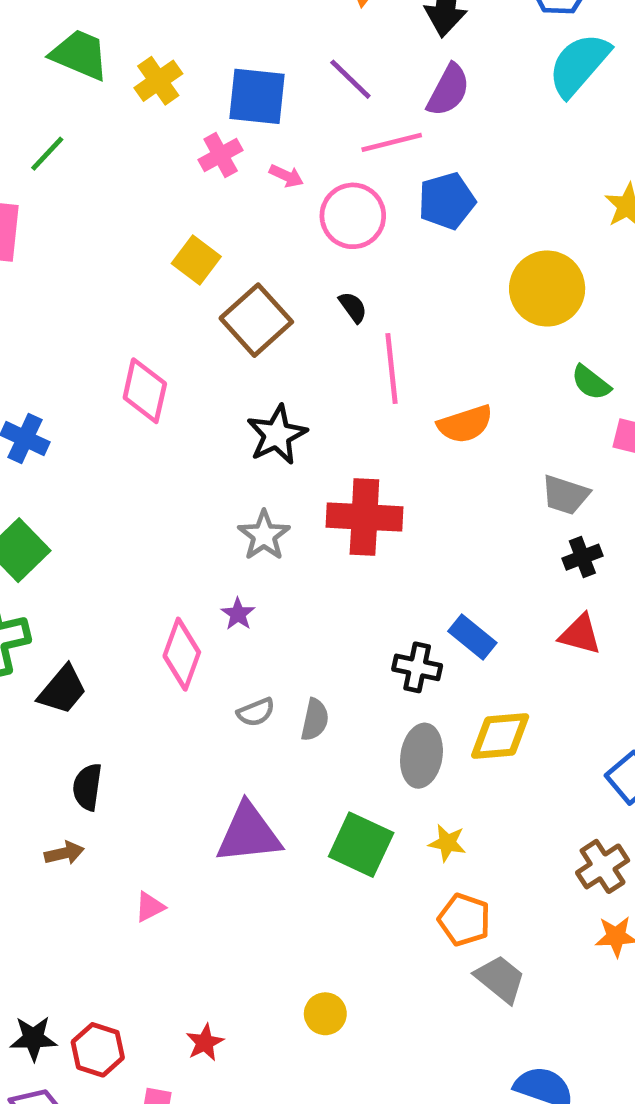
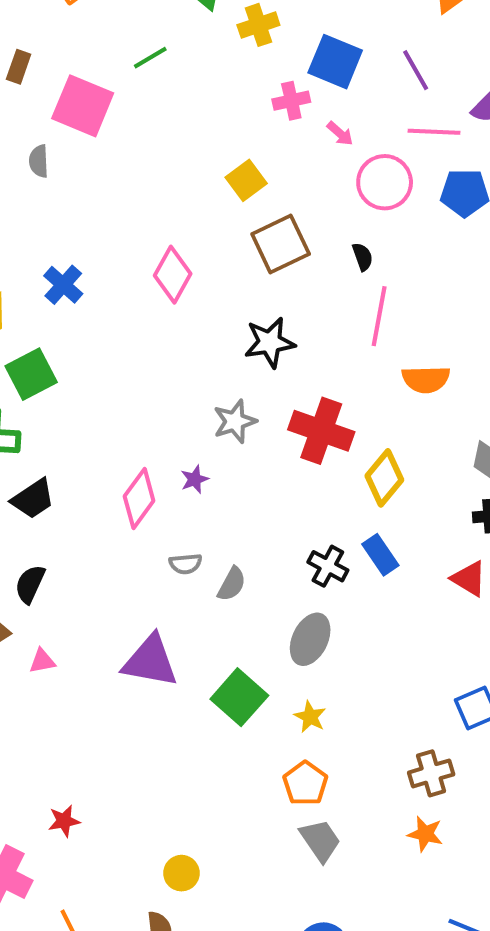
yellow diamond: (500, 736) -> (384, 478), moved, turned -62
pink triangle: (150, 907) -> (42, 661), moved
yellow circle: (325, 1014) -> (181, 873), moved

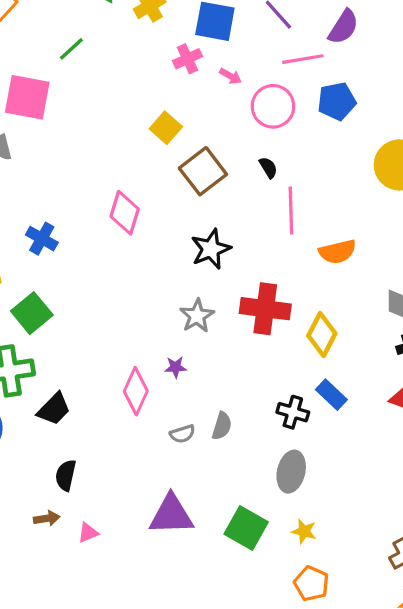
purple star: (195, 479) -> (175, 367), turned 30
gray semicircle: (232, 584) -> (222, 426), moved

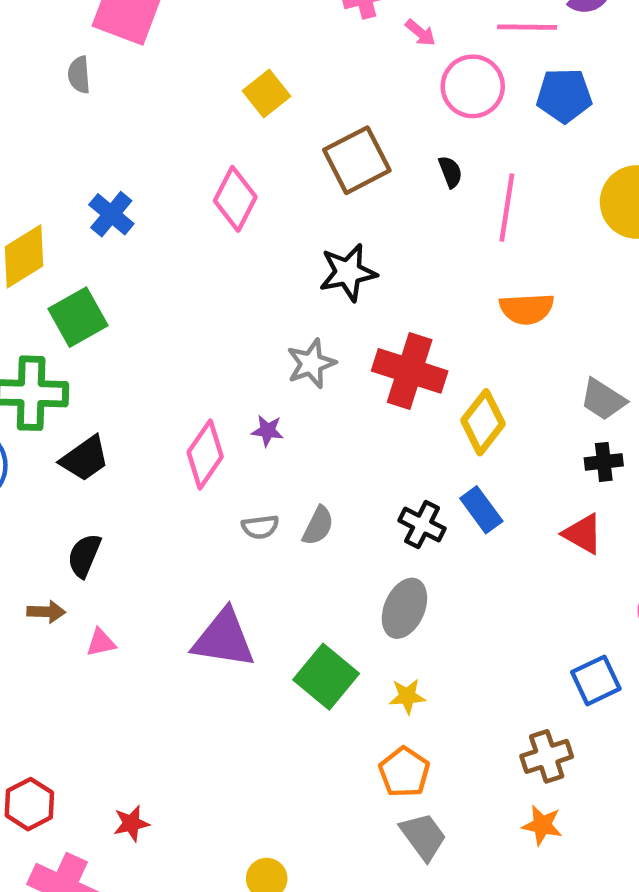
yellow square: (166, 128) -> (267, 93), moved
pink line: (291, 211) -> (507, 208), moved
yellow star: (304, 531) -> (407, 696), turned -30

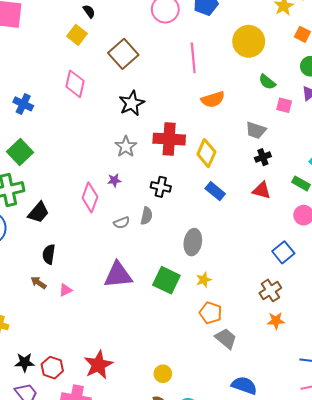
black semicircle: (450, 172) -> (89, 11), moved
black cross: (422, 525) -> (161, 187), moved
brown arrow: (46, 612) -> (39, 283), turned -133
red star: (131, 823) -> (98, 365), size x1.8

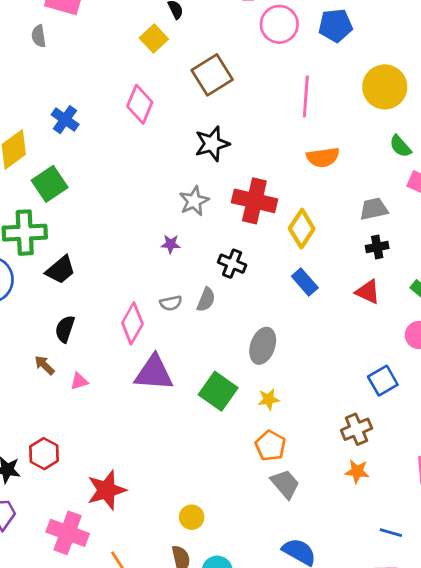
gray trapezoid: (256, 130) -> (374, 209), turned 140
pink diamond: (90, 197) -> (132, 323), moved
red hexagon: (52, 368) -> (44, 454), moved

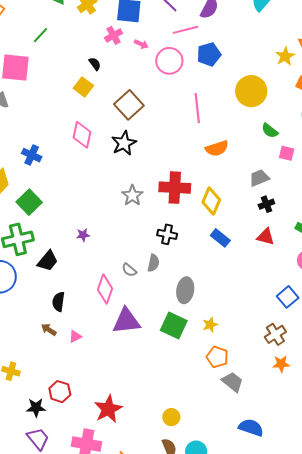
black star: (212, 144) -> (124, 143), moved
purple star: (171, 244) -> (83, 235), moved
gray semicircle: (171, 303) -> (129, 270), turned 63
gray ellipse: (263, 346) -> (185, 290), moved

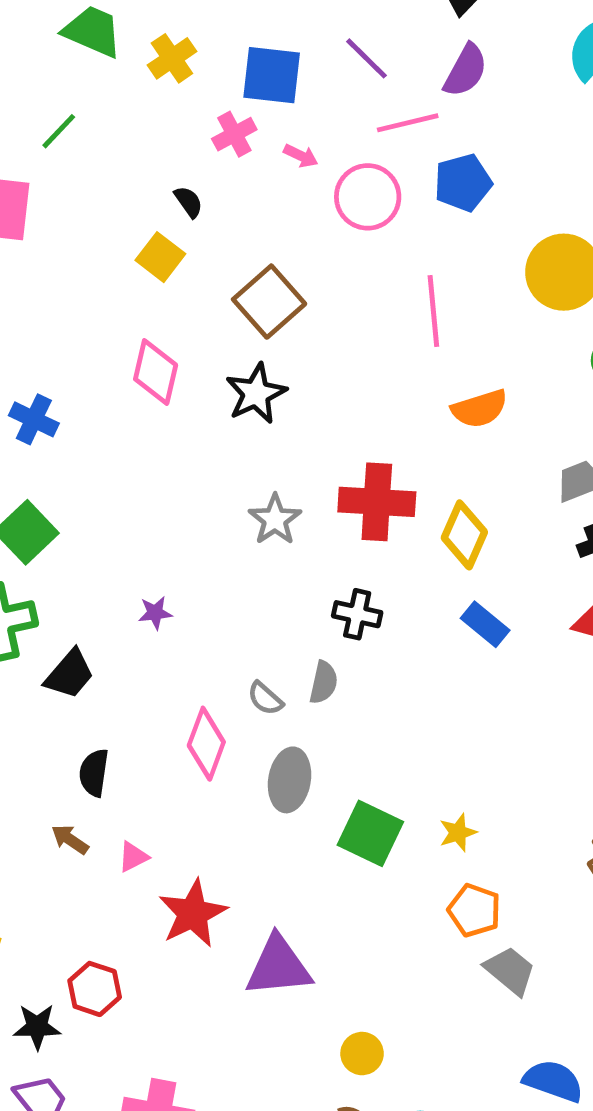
gray ellipse: (185, 290) -> (290, 780), moved
purple triangle: (126, 321) -> (278, 966), moved
red star: (108, 409) -> (193, 914), moved

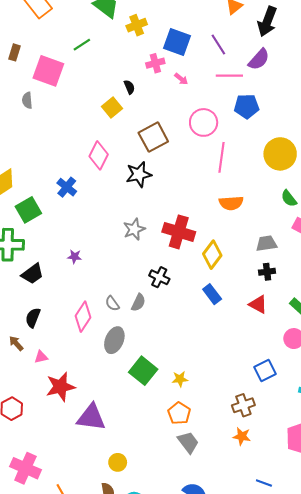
pink circle: (368, 197) -> (204, 122), moved
blue cross: (34, 419) -> (67, 187), moved

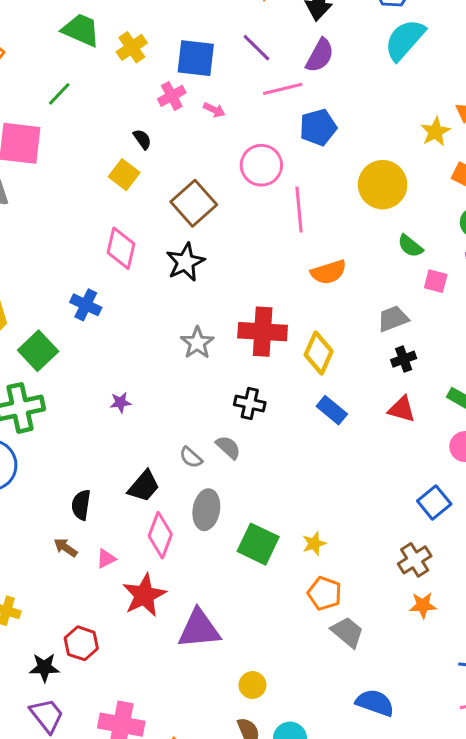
black trapezoid: (32, 274) -> (144, 486), moved
gray semicircle: (138, 303) -> (228, 447), turned -60
pink diamond: (83, 317) -> (160, 535), moved

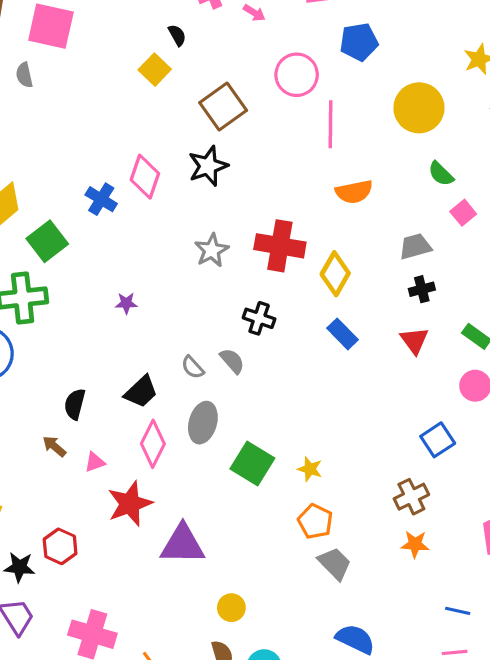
pink diamond: (121, 248) -> (145, 177), moved
pink square: (436, 281) -> (463, 213), turned 30
red triangle: (402, 409) -> (414, 340), turned 32
yellow star: (314, 544) -> (310, 469), turned 30

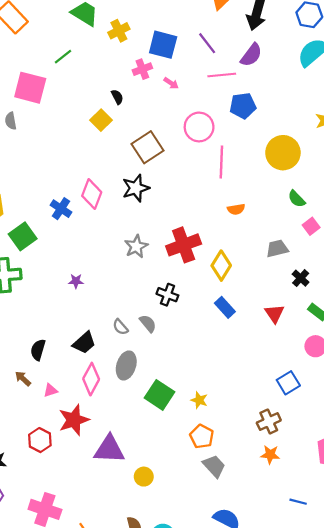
orange semicircle: (354, 192) -> (236, 209), size x0.7
red cross: (280, 246) -> (184, 245), turned -32
black cross: (422, 289) -> (301, 278), moved, turned -35
red hexagon: (60, 546) -> (40, 440), moved
yellow circle: (231, 608) -> (144, 477), moved

